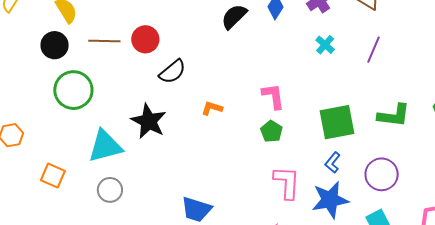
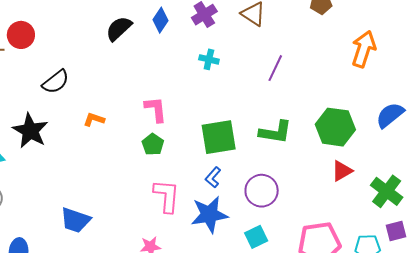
red circle: (145, 39) -> (21, 35), moved
cyan cross: (325, 45) -> (209, 59), turned -30
purple line: (373, 50) -> (275, 68), moved

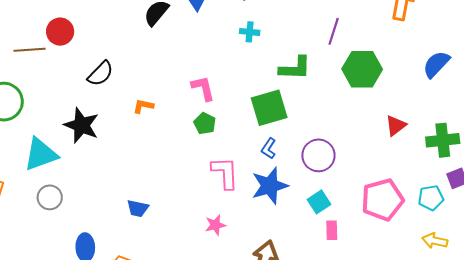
purple line: (275, 68) -> (334, 31), moved
green hexagon: (335, 127) -> (362, 69), moved
green L-shape: (275, 132) -> (295, 68), moved
green cross: (387, 191) -> (443, 140), turned -36
blue trapezoid: (75, 220) -> (138, 208), size x0.7

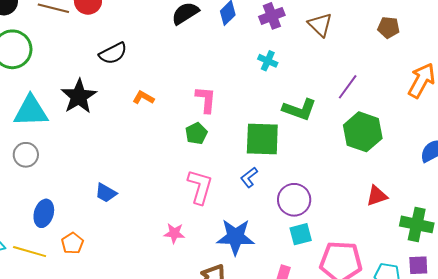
blue star: (270, 186) -> (235, 237), moved
cyan square: (319, 202) -> (301, 234), moved

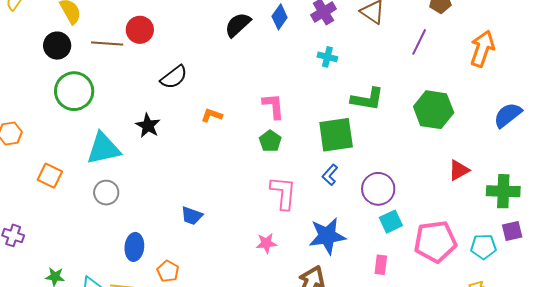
purple line: (348, 87) -> (419, 42), moved
black star: (79, 96) -> (148, 126), size x0.7

